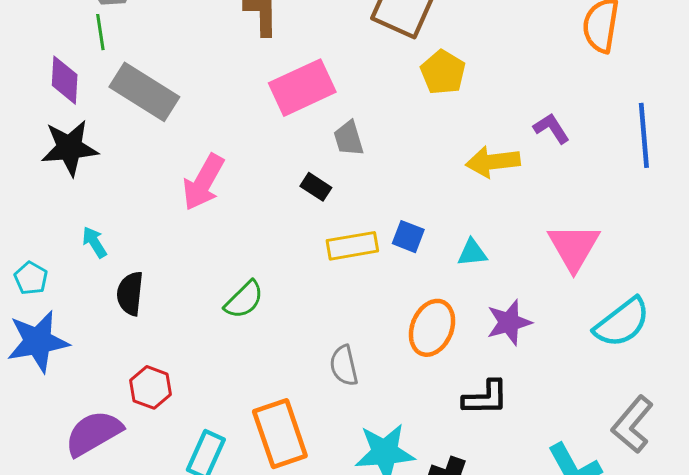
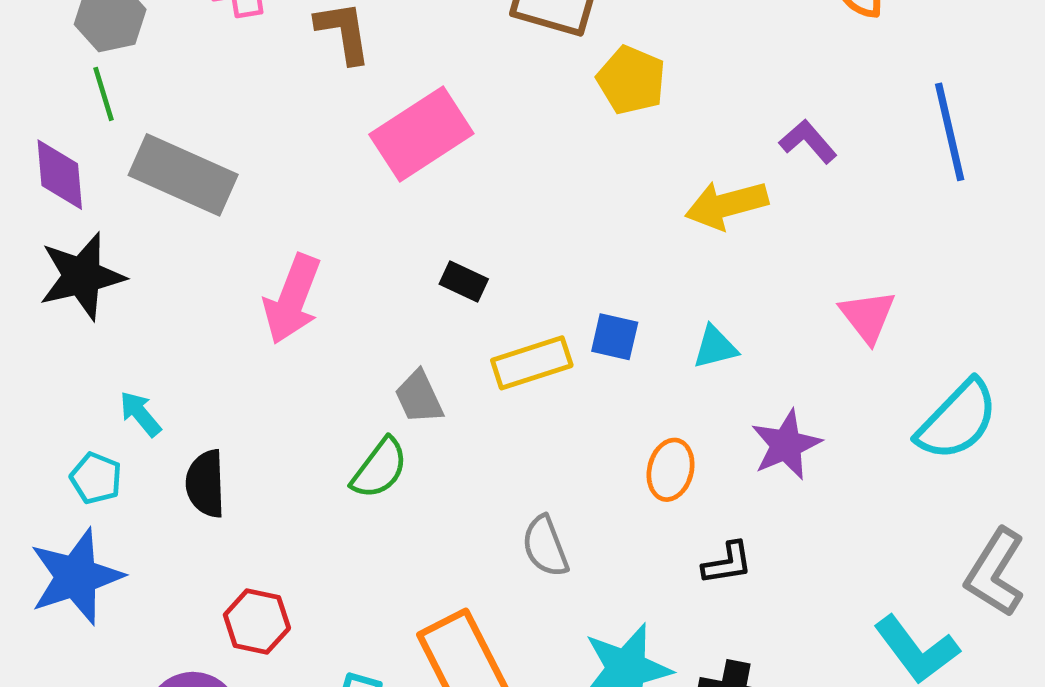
gray trapezoid: (349, 138) -> (419, 397), moved
pink triangle: (574, 247) -> (868, 316), size x0.7
cyan pentagon: (31, 278) -> (96, 478), moved
orange ellipse: (432, 328) -> (671, 470), size x0.7
black L-shape: (486, 398) -> (727, 563), moved, size x0.7

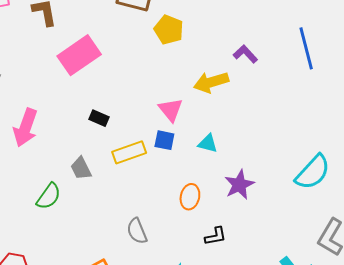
pink triangle: (868, 316) -> (171, 110), moved
cyan triangle: (715, 347) -> (208, 144), turned 30
green semicircle: (380, 468) -> (49, 196), moved

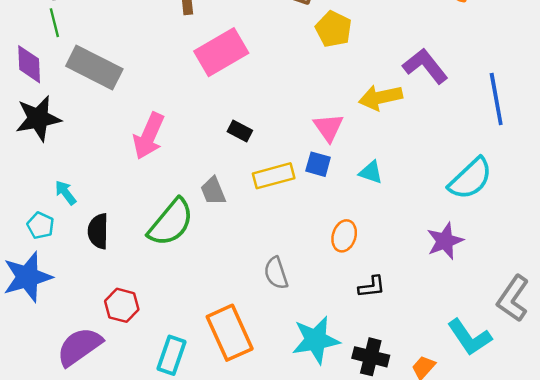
blue line: (306, 48) -> (496, 99), moved
purple L-shape: (245, 54) -> (425, 66), size x1.5
cyan semicircle: (313, 172) -> (470, 179), moved
purple star: (239, 185) -> (445, 241), moved
green semicircle: (49, 196) -> (171, 222), size x1.5

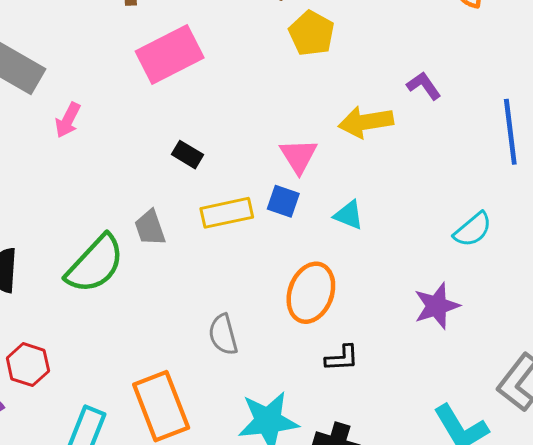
purple L-shape: (425, 66) -> (424, 86), size x0.6
pink arrow: (149, 136) -> (68, 120), moved, size x0.6
cyan semicircle: (470, 179) -> (473, 230), size x0.7
orange ellipse: (344, 236) -> (311, 293), size x1.5

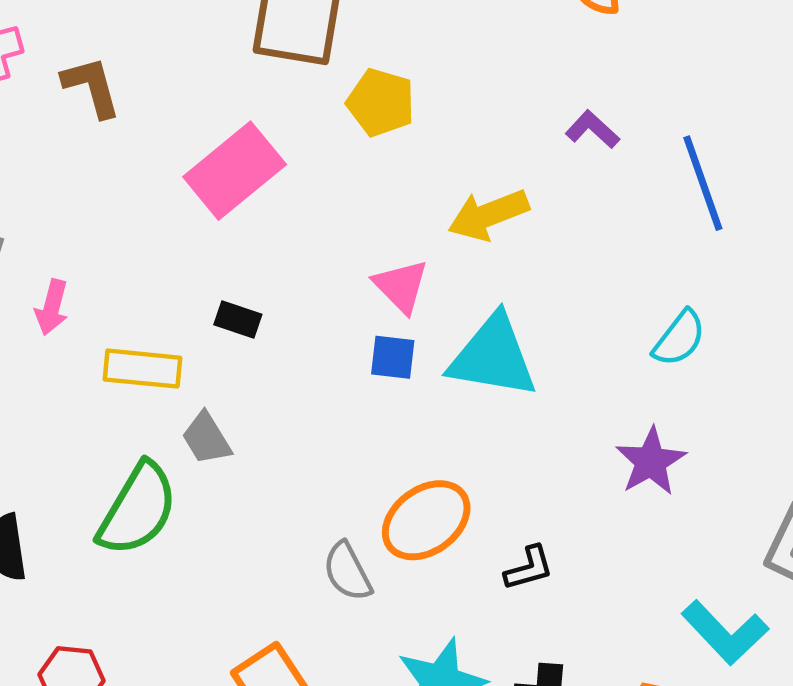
pink rectangle: (170, 54) -> (235, 171), moved
purple L-shape: (424, 86) -> (592, 129), moved
yellow rectangle: (227, 213) -> (142, 369), moved, turned 30
cyan triangle: (349, 215) -> (493, 356), size x2.0
orange ellipse: (311, 293) -> (426, 520), moved, turned 46

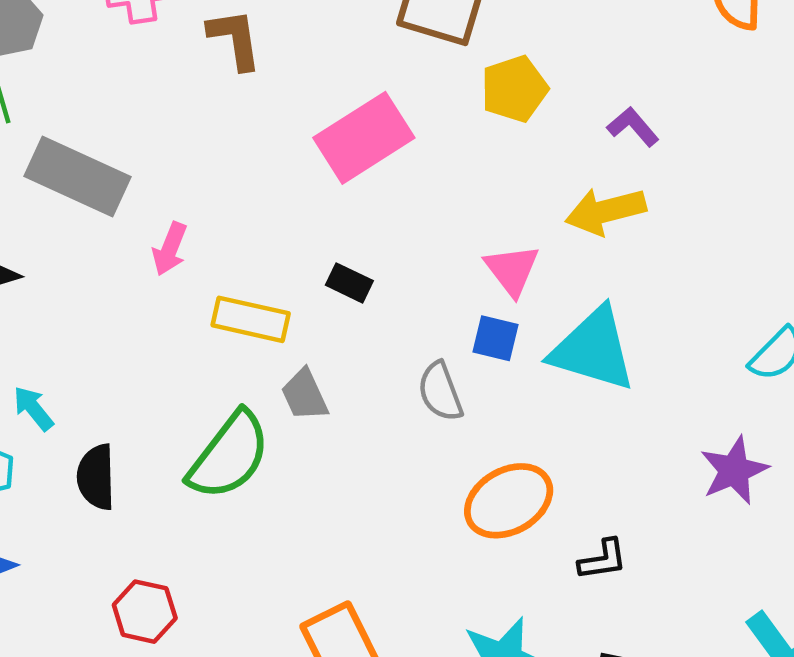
yellow pentagon: (381, 102) -> (514, 89), turned 30
purple L-shape: (592, 129) -> (633, 127), moved
gray semicircle: (347, 572) -> (440, 392), moved

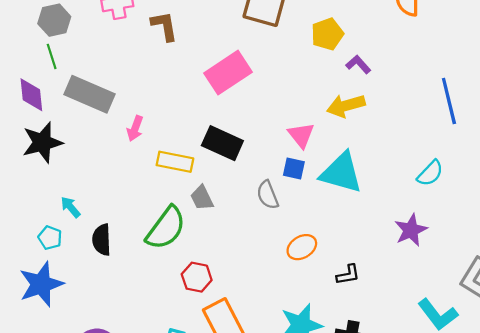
yellow pentagon: (514, 89) -> (327, 34), moved
black rectangle: (349, 283) -> (222, 143), size x1.8
orange ellipse: (509, 501) -> (302, 247), size x0.7
red hexagon: (145, 612) -> (197, 277), moved

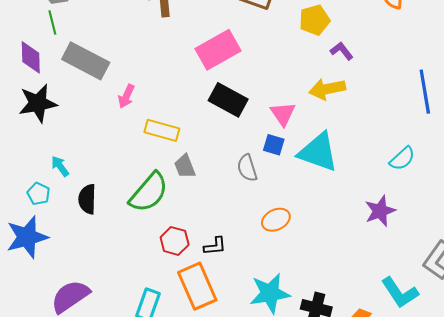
black rectangle: (222, 143) -> (228, 100), moved
black L-shape: (348, 275) -> (215, 246), moved

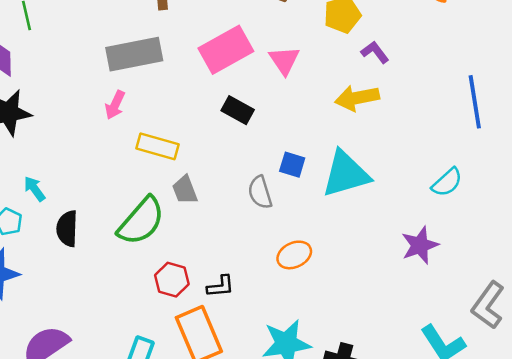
gray rectangle: (86, 61) -> (134, 54), moved, turned -39
black rectangle: (228, 100) -> (238, 110), size x0.7
pink triangle: (283, 114) -> (284, 60), moved
cyan triangle: (318, 152) -> (346, 174), turned -36

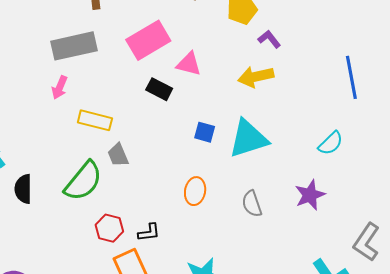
pink triangle: (284, 60) -> (189, 64), moved, turned -40
gray semicircle: (260, 192) -> (252, 204), moved
orange ellipse: (294, 255) -> (195, 191), moved, turned -52

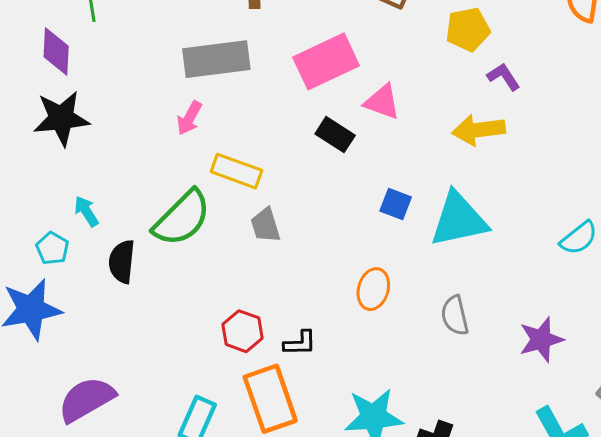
green semicircle: (83, 181) -> (182, 218), moved
purple star: (310, 195) -> (541, 340), moved

